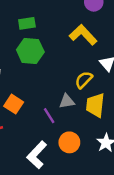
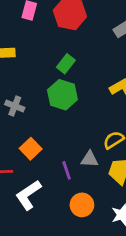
green rectangle: (27, 23) -> (66, 64), turned -56
white L-shape: (37, 155) -> (28, 195), moved

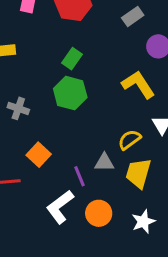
white L-shape: (28, 195) -> (60, 207), moved

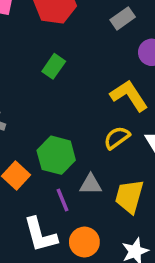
green hexagon: (70, 93) -> (56, 155), moved
yellow semicircle: (129, 140) -> (117, 138), moved
white L-shape: (60, 207) -> (40, 235), turned -68

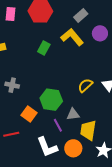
yellow L-shape: (129, 96) -> (72, 37), moved
yellow trapezoid: (129, 196) -> (88, 130), moved

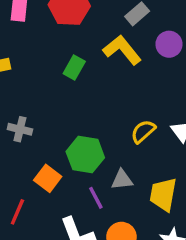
yellow trapezoid: (88, 130) -> (163, 194), moved
red line: (11, 134) -> (17, 212), turned -56

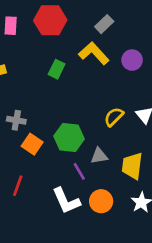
purple circle: (169, 44) -> (132, 60), moved
orange square: (48, 178) -> (32, 144), moved

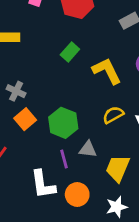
yellow L-shape: (94, 53) -> (107, 71), moved

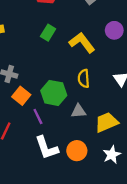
yellow semicircle: (113, 115) -> (84, 78), moved, turned -54
purple line: (64, 159) -> (38, 116), moved
yellow trapezoid: (118, 168) -> (107, 122), turned 55

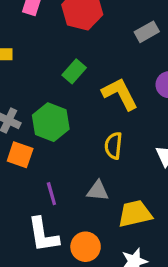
green hexagon: (54, 93) -> (51, 122), moved
orange square: (21, 96) -> (20, 155), turned -30
purple line: (38, 116) -> (51, 194), moved

